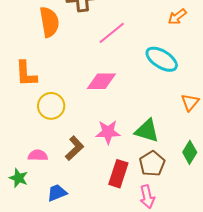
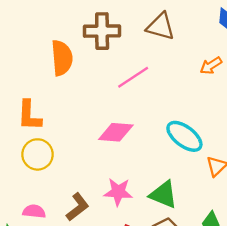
cyan ellipse: (162, 59) -> (184, 136), moved
yellow circle: (51, 106) -> (38, 154), moved

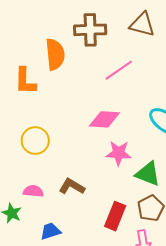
orange L-shape: (29, 115) -> (25, 81), moved
pink star: (118, 192) -> (119, 153), moved
brown L-shape: (78, 207) -> (72, 186), turned -110

